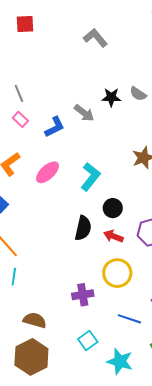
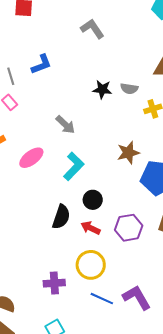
gray semicircle: (138, 94) -> (129, 89), turned -30
gray arrow: (84, 113) -> (65, 125), moved
blue L-shape: (55, 127) -> (41, 64), moved
blue line: (129, 319) -> (102, 299), moved

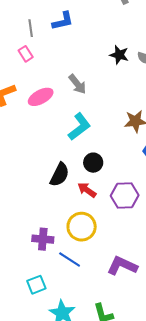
pink ellipse: (31, 158) -> (41, 97), moved
purple L-shape: (137, 297) -> (122, 266), turned -44
blue line: (102, 299) -> (70, 259), moved

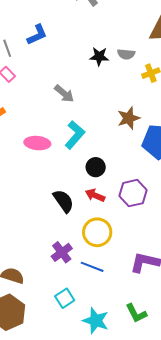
pink ellipse: (41, 97) -> (37, 143), moved, turned 45
black semicircle: (60, 175) -> (63, 201), moved, turned -50
purple cross: (43, 239) -> (62, 252), turned -30

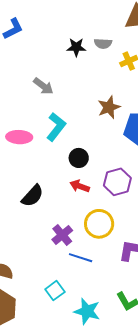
black semicircle: (63, 201) -> (33, 196), moved, turned 80
yellow circle: (97, 232) -> (99, 224), moved
purple cross: (62, 252) -> (62, 235), moved

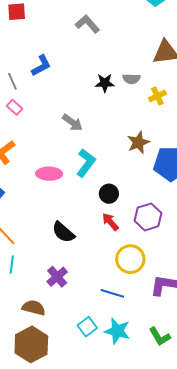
red arrow: (80, 186) -> (110, 222), turned 30
black semicircle: (33, 196) -> (63, 232), turned 90
purple cross: (62, 235) -> (57, 277), moved
cyan star: (87, 311) -> (117, 331), moved

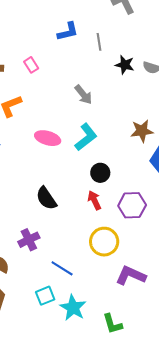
gray line: (12, 81) -> (99, 42), moved
blue line: (112, 293) -> (62, 268), moved

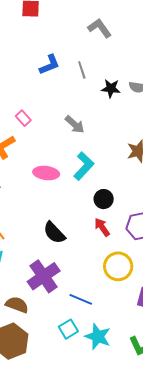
pink rectangle: (31, 65) -> (23, 118), moved
purple cross: (29, 240) -> (44, 276), size x1.5

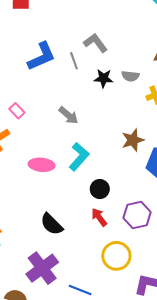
gray L-shape: (100, 28) -> (96, 43), moved
blue L-shape: (49, 65) -> (41, 56), size x1.4

